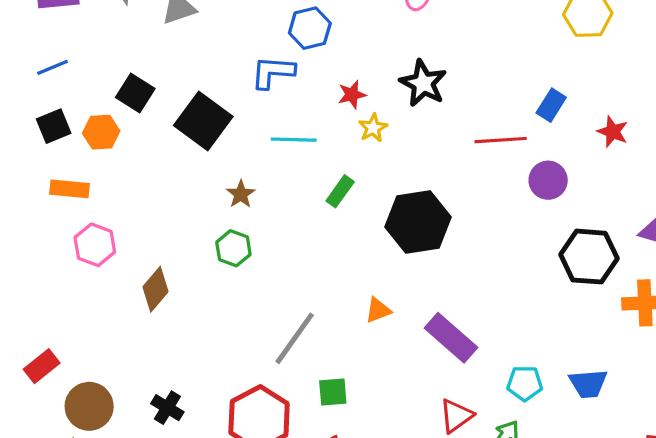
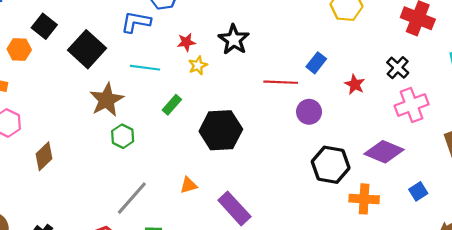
brown star: (241, 194) -> (107, 100), size x1.8
green hexagon: (233, 248) -> (123, 136), moved

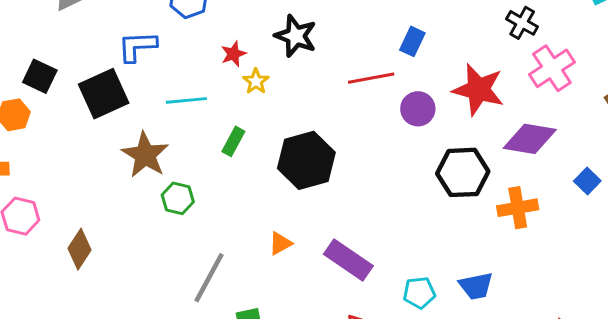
blue L-shape: (136, 22) -> (137, 46), moved
black square: (87, 49) -> (104, 94), turned 36
red star: (355, 84) -> (478, 90), moved, size x1.8

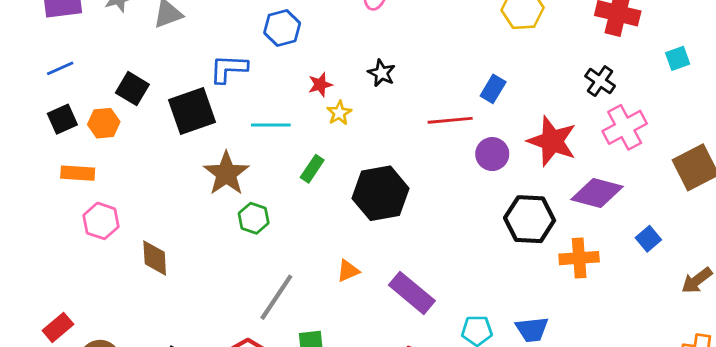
black star: (296, 36) -> (382, 73), size x0.7
brown diamond: (79, 249) -> (155, 258), turned -42

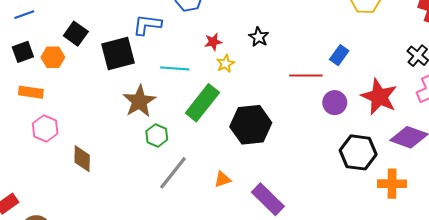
green rectangle: (312, 169) -> (202, 103), size x1.8
gray line: (276, 297) -> (173, 173), moved

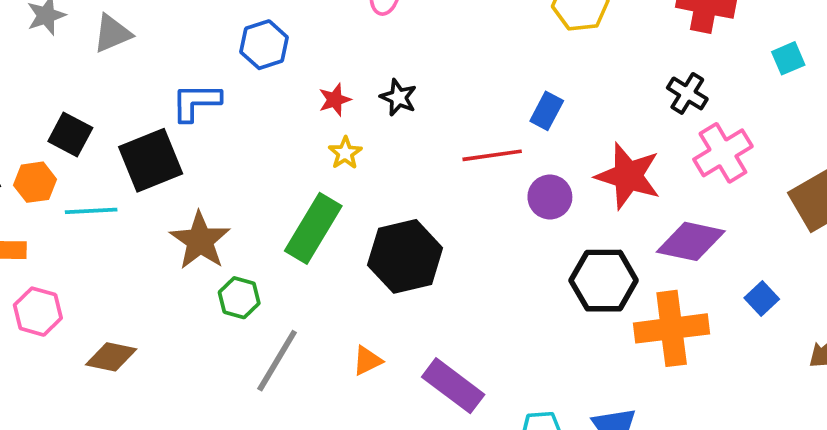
red star: (213, 42) -> (335, 100), moved
cyan line: (175, 68) -> (91, 211), moved
brown diamond: (82, 159) -> (111, 357), turned -72
orange cross: (392, 184) -> (672, 328), size x1.4

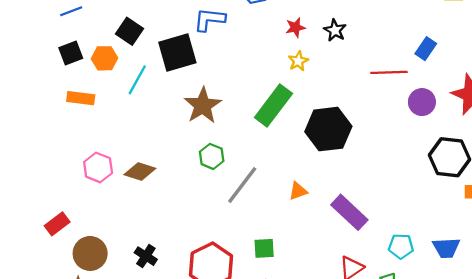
cyan line: (91, 211) -> (137, 80), turned -64
green hexagon: (239, 298) -> (212, 156), moved
pink hexagon: (38, 312) -> (98, 167), moved

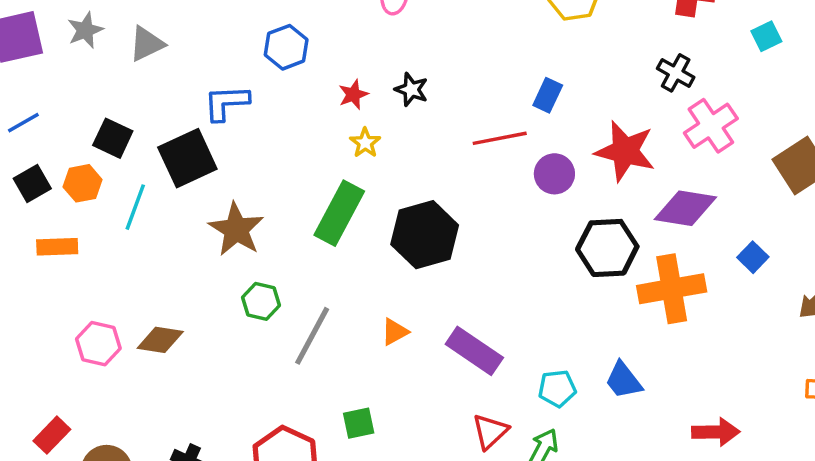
blue trapezoid: (446, 248) -> (623, 380), turned 64

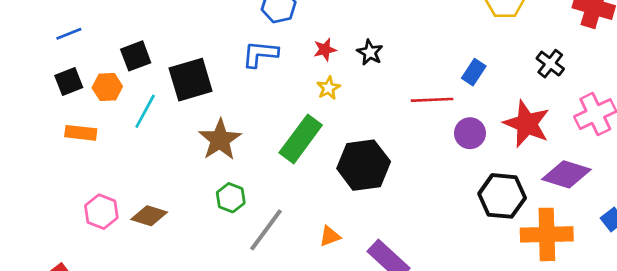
black cross: (676, 73) -> (550, 64), moved
blue L-shape: (226, 103) -> (260, 54), moved
black square: (113, 138) -> (136, 56), turned 36

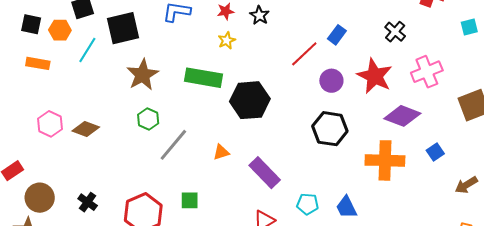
black square: (69, 81) -> (31, 24), turned 30
red line: (432, 100) -> (304, 54), turned -44
green rectangle: (301, 139) -> (203, 78), turned 60
black hexagon: (502, 196) -> (330, 129), moved

